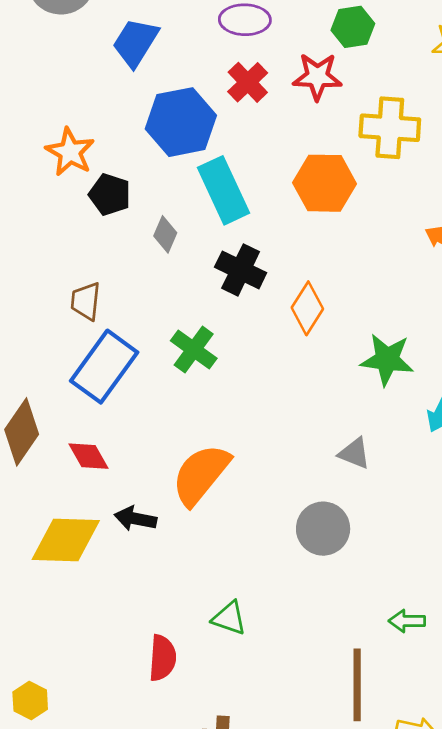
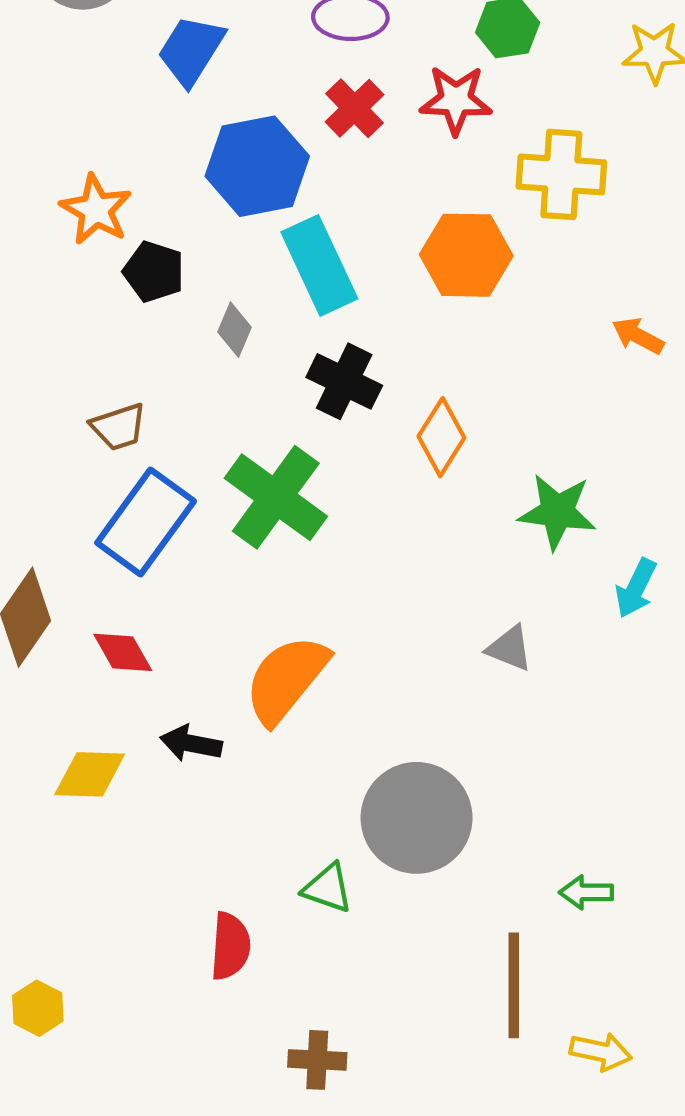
brown trapezoid: (86, 301) -> (119, 427), turned -114
green cross: (194, 349) -> (276, 497), size x1.5
gray circle: (323, 529) -> (417, 818), moved, size x1.4
yellow diamond: (66, 540) -> (90, 774), size x0.7

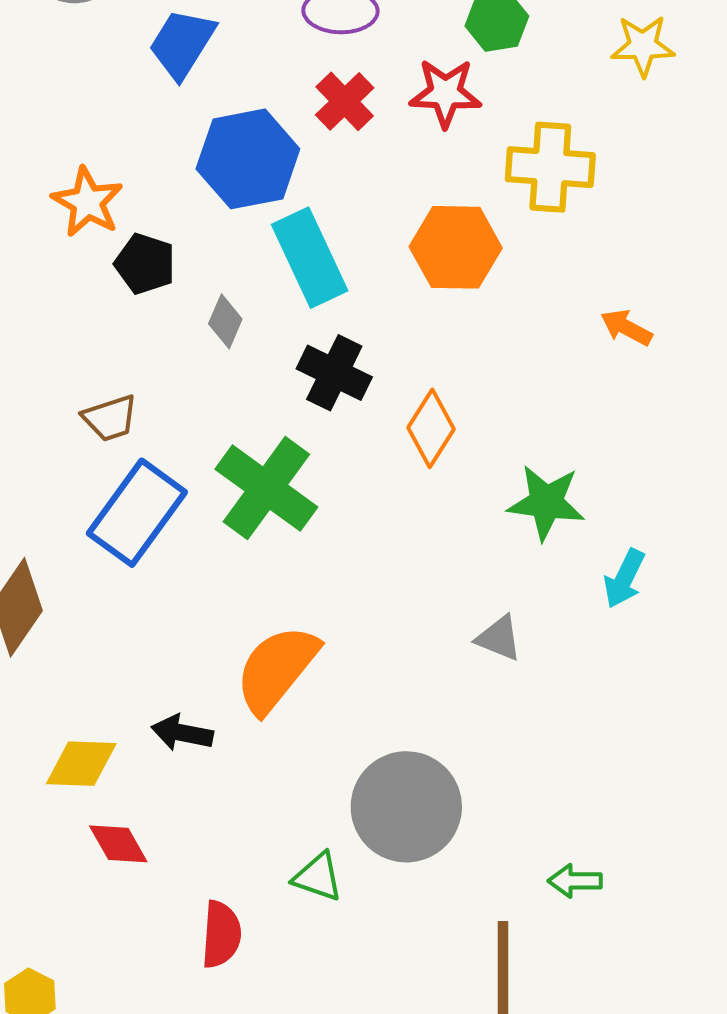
red diamond: (123, 652) -> (118, 844), moved

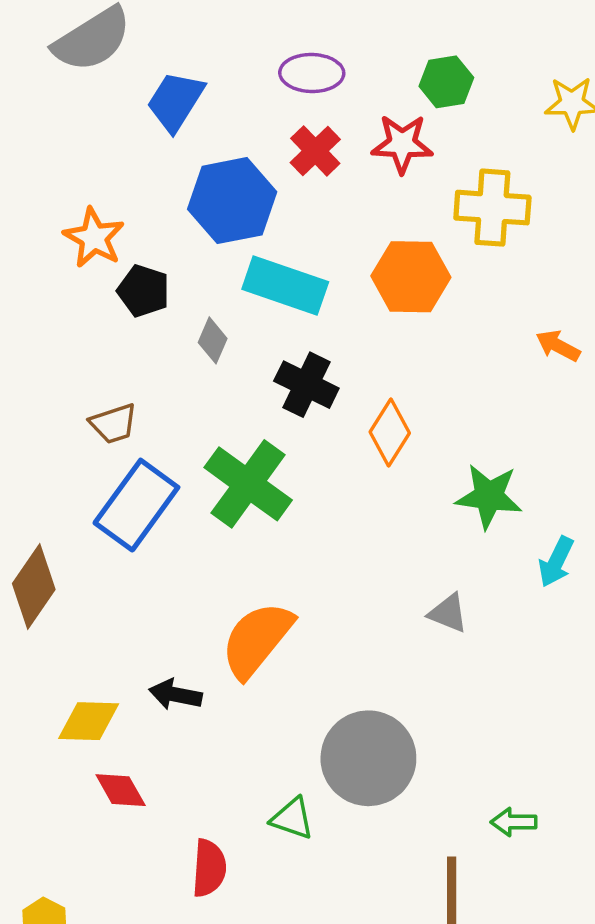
cyan rectangle: (310, 258) -> (285, 286), turned -46

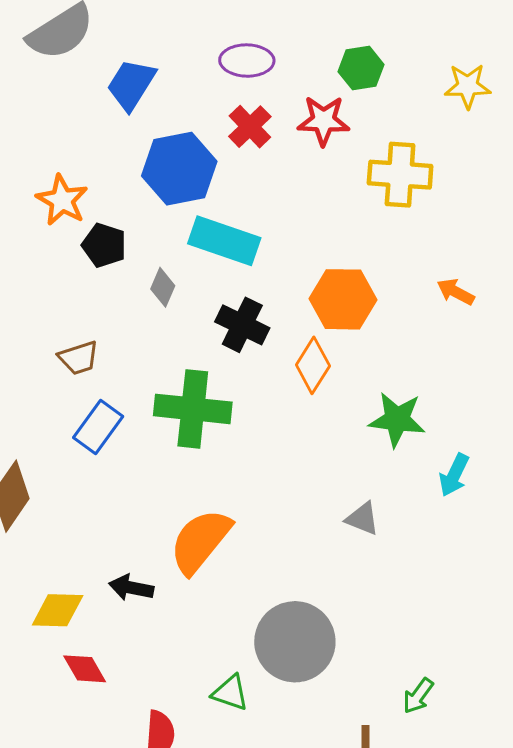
orange hexagon: (411, 277) -> (343, 299), moved
green cross: (248, 484) -> (193, 409), turned -30
blue rectangle: (136, 505) -> (98, 427), size x0.7
green arrow: (514, 822) -> (418, 696), turned -54

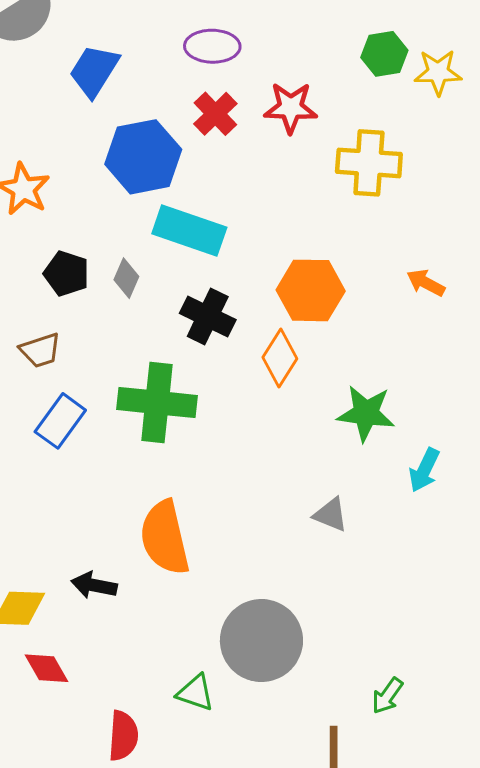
green hexagon: (361, 68) -> (384, 54), moved
black pentagon: (104, 245) -> (66, 274), moved
orange semicircle: (200, 541) -> (165, 538), turned -52

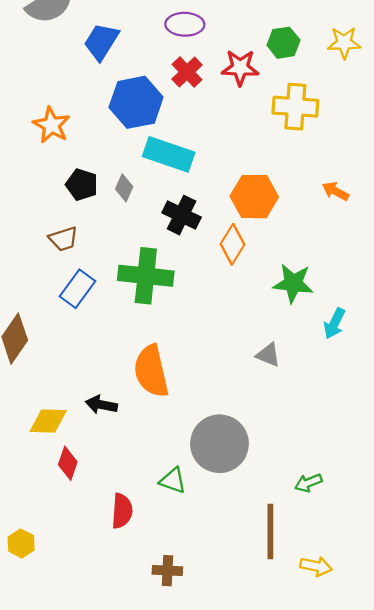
green hexagon: (384, 54) -> (283, 43), moved
red diamond: (46, 668) -> (68, 463), turned 48
green arrow: (387, 696) -> (308, 483), turned 32

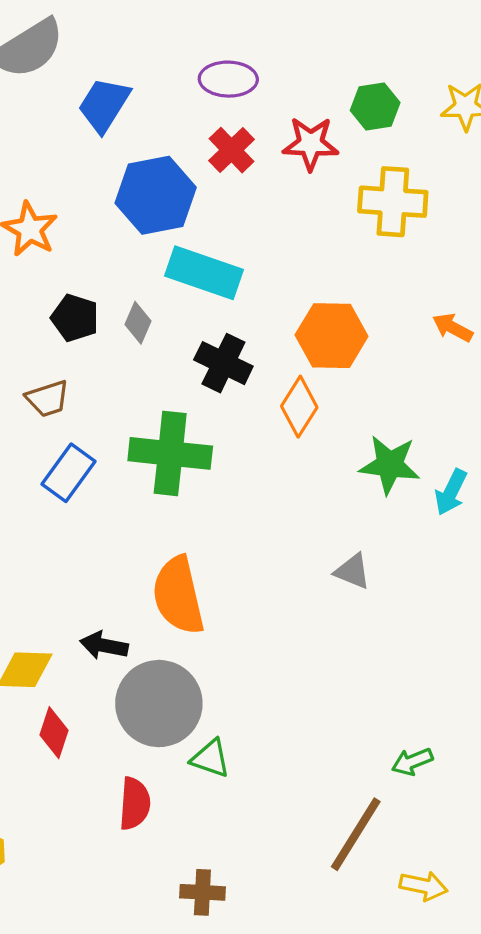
cyan arrow: (334, 323) -> (451, 492), moved
gray circle: (219, 444) -> (159, 704), moved
brown line: (270, 532) -> (356, 834), turned 32

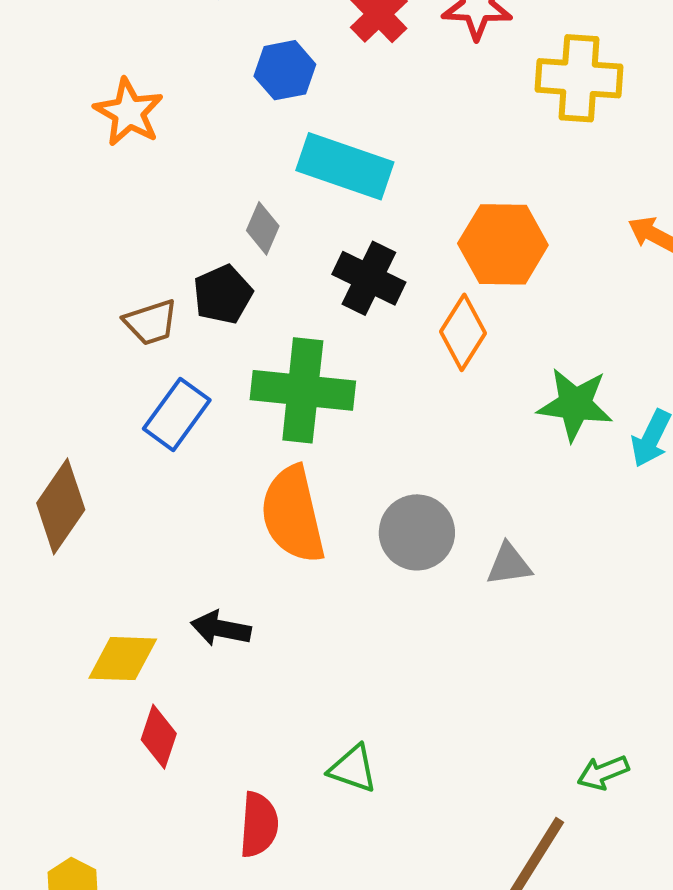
blue hexagon: (156, 195) -> (285, 70), size x0.6
black pentagon: (75, 318) -> (223, 294), moved, turned 30
gray triangle: (353, 571) -> (509, 564), moved, turned -30
orange semicircle: (178, 595) -> (293, 514), moved
gray circle: (159, 704) -> (417, 532), moved, size x0.7

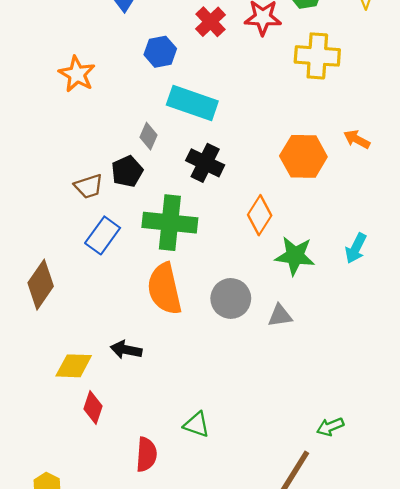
orange hexagon: (503, 244) -> (303, 156), moved
orange diamond: (463, 332) -> (260, 215), moved
green star: (575, 404) -> (295, 256), moved

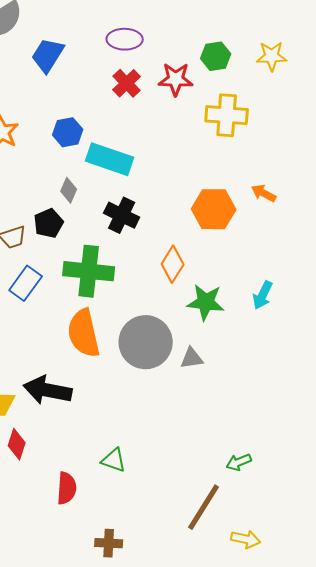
blue hexagon: (160, 52) -> (68, 132), moved
gray circle: (231, 298) -> (146, 342), size x1.4
black arrow: (126, 350) -> (48, 390), size x1.6

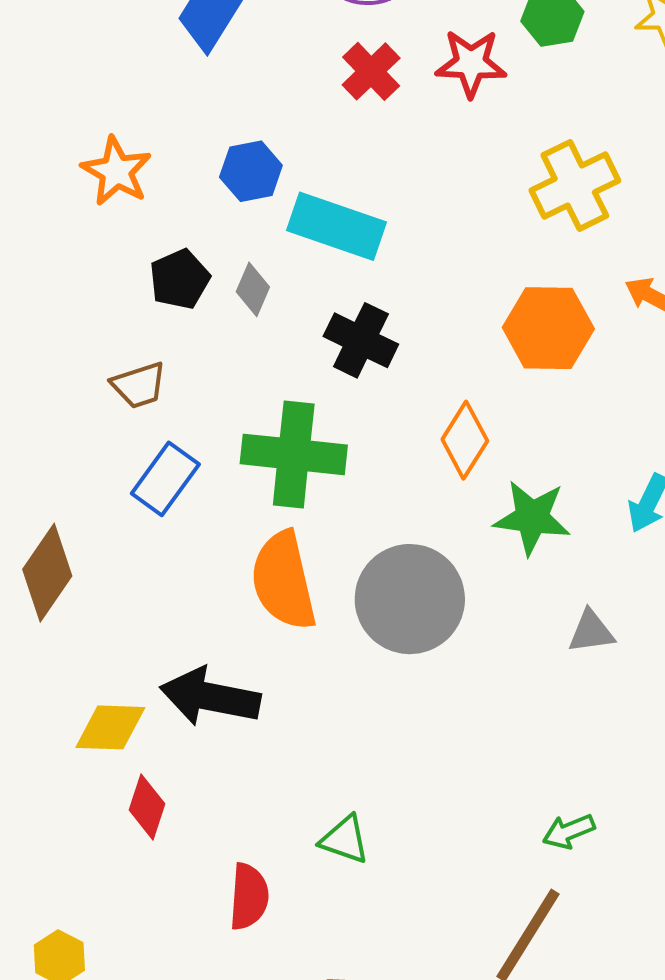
yellow cross: (227, 115) -> (575, 185), moved, turned -30
black pentagon: (49, 223) -> (180, 279), moved
gray triangle: (192, 358) -> (591, 632), moved
green arrow: (239, 462) -> (569, 831), moved

